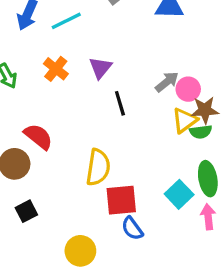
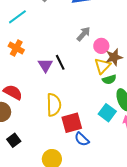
purple triangle: (100, 68) -> (45, 65), moved
gray arrow: (167, 82) -> (84, 34), moved
green semicircle: (201, 132) -> (109, 79), moved

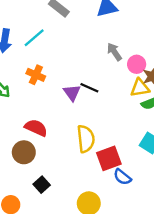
gray arrow: (84, 34) -> (114, 52), turned -70
black line: (60, 62) -> (89, 88), turned -35
yellow triangle: (102, 66) -> (140, 88), turned 42

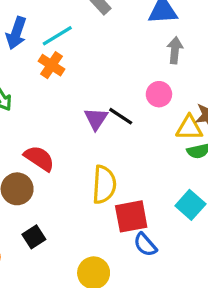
gray arrow: (114, 52) -> (175, 50), moved, turned 30
pink circle: (137, 64) -> (159, 94), moved
orange cross: (36, 75) -> (51, 65), moved

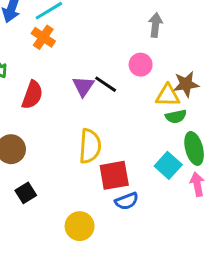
red semicircle: (39, 158) -> (32, 95), moved, turned 76
blue semicircle: (145, 245) -> (127, 201), turned -70

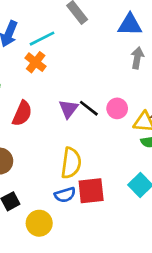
pink circle: (141, 65) -> (117, 108), moved
blue semicircle: (127, 201) -> (65, 195), moved
yellow circle: (80, 226) -> (39, 223), moved

